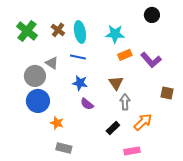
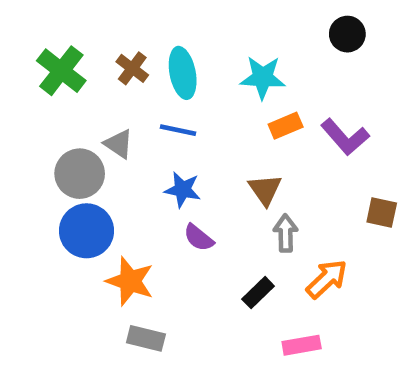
orange star: (57, 123) -> (130, 281), size x1.5

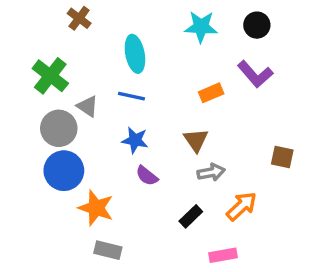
brown cross: (132, 68) -> (79, 18), moved
green cross: (61, 71) -> (50, 76), moved
cyan star: (263, 78) -> (201, 27), moved
purple L-shape: (345, 137) -> (255, 74), moved
gray arrow: (286, 233) -> (211, 172), turned 80

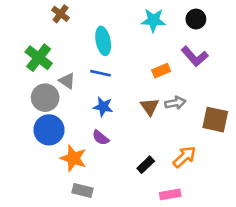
brown square: (282, 157) -> (215, 120), size x1.5
gray arrow: (211, 172) -> (175, 103), moved
purple semicircle: (147, 176) -> (101, 138), moved

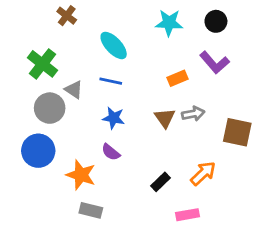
cyan ellipse: (103, 41) -> (114, 45), turned -32
blue circle: (49, 130) -> (38, 151), moved

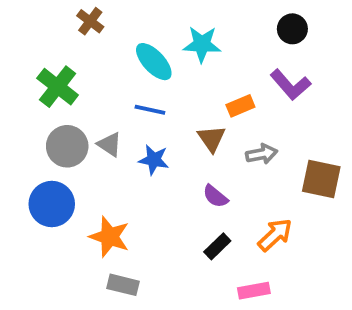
cyan star: (169, 23) -> (202, 44), moved
gray triangle: (74, 90) -> (110, 144), moved
brown triangle: (165, 118) -> (212, 139), moved
purple semicircle: (111, 152) -> (215, 196), moved

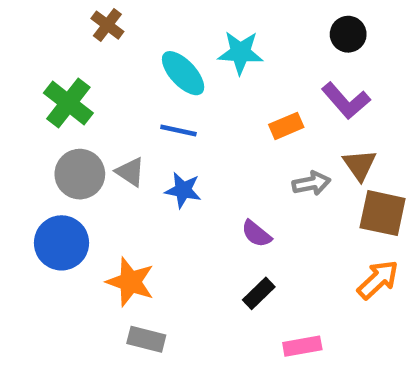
brown triangle: (212, 139) -> (360, 165), moved
orange arrow: (275, 235) -> (378, 280), moved

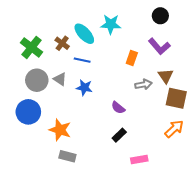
brown cross: (107, 25) -> (62, 43), moved
orange rectangle: (286, 126) -> (132, 58), turned -48

